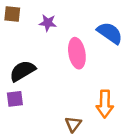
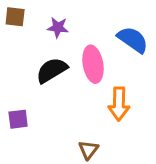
black semicircle: (22, 71) -> (52, 70), moved
orange arrow: (105, 104) -> (119, 104), moved

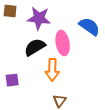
purple star: (58, 27) -> (39, 18), size x1.6
orange arrow: (119, 104) -> (52, 70), moved

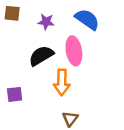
purple star: (39, 18) -> (46, 22), size x0.6
blue semicircle: (89, 26) -> (87, 19), moved

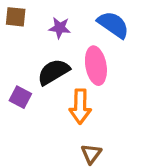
purple square: (15, 94) -> (20, 97), moved, turned 35

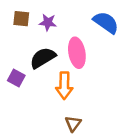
brown square: (16, 17) -> (21, 19), moved
blue semicircle: (113, 25) -> (106, 22), moved

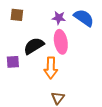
purple star: (48, 22) -> (59, 18), moved
purple square: (16, 78) -> (13, 62), turned -32

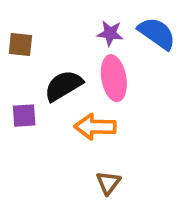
brown square: (17, 15) -> (20, 45), moved
orange arrow: (51, 68) -> (95, 127), turned 90

